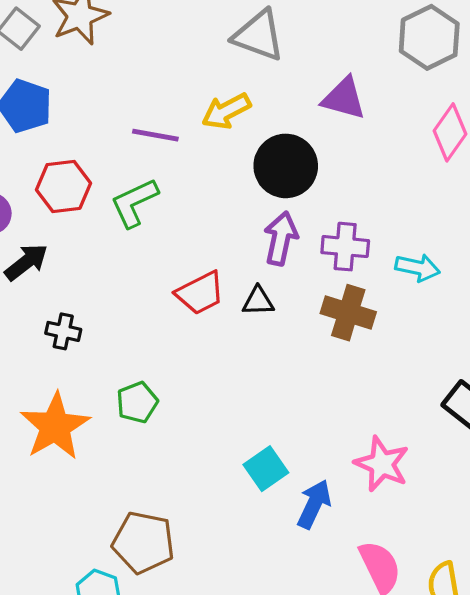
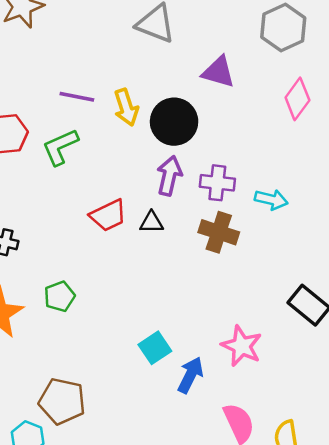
yellow arrow: (226, 111) -> (126, 107), moved, turned -81

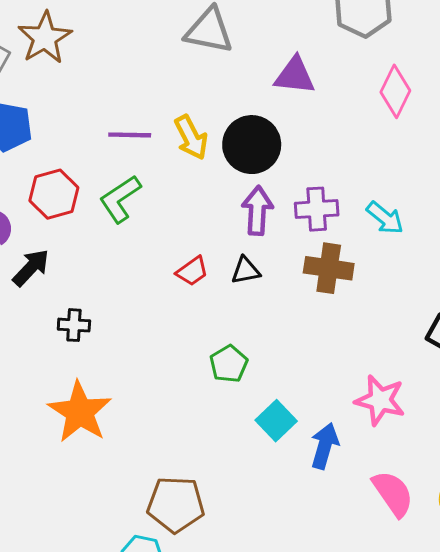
cyan arrow: (271, 200) -> (385, 218), turned 36
red trapezoid: (108, 215) -> (192, 271), size x0.7
green pentagon: (60, 296) -> (229, 364), moved

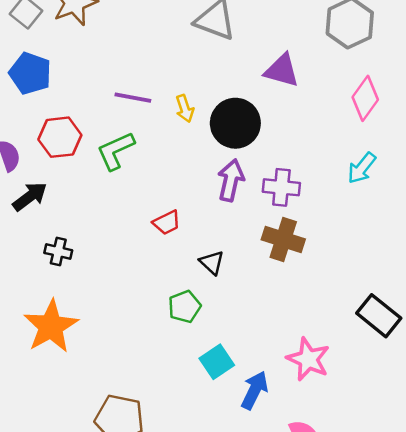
yellow arrow: (191, 137) -> (185, 109), size x0.7
cyan arrow: (385, 218) -> (362, 168), moved, turned 80
black triangle: (246, 270) -> (212, 263), moved, turned 44

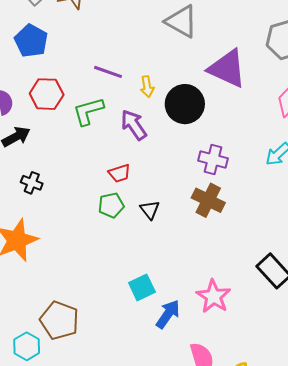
purple triangle: (282, 70) -> (227, 69), size x1.4
purple arrow: (231, 180) -> (134, 125), moved, turned -56
green pentagon: (185, 307) -> (111, 205), moved

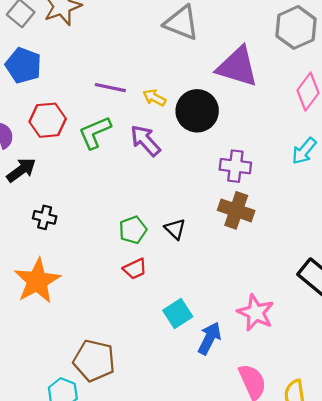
yellow arrow: (147, 87) -> (154, 98), turned 135
red trapezoid: (119, 173) -> (135, 269), moved

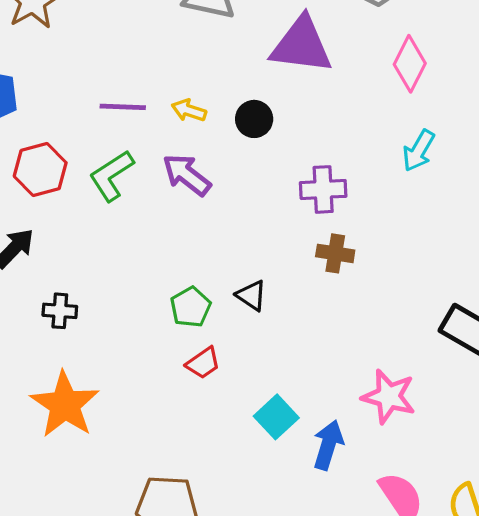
black circle: (197, 111) -> (254, 119), size x0.6
brown cross: (236, 210) -> (335, 253), size x0.7

